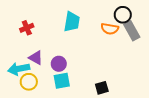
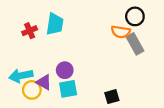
cyan trapezoid: (72, 22) -> (55, 24), moved
gray rectangle: (132, 31) -> (135, 44), moved
purple triangle: (36, 58) -> (44, 82), moved

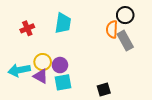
cyan trapezoid: (55, 24) -> (63, 23), moved
orange semicircle: (121, 32) -> (112, 29), turned 84
yellow circle: (32, 90) -> (43, 62), moved

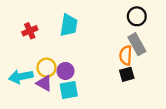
orange semicircle: (112, 29) -> (126, 55), moved
black square: (104, 90) -> (127, 74), moved

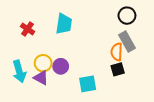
red cross: (30, 31) -> (28, 29), turned -32
cyan arrow: (21, 77) -> (19, 71), turned -95
cyan square: (69, 90) -> (88, 84), moved

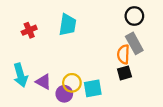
red cross: (28, 29) -> (29, 30), turned 32
yellow circle: (43, 63) -> (72, 83), moved
purple circle: (61, 66) -> (64, 94), moved

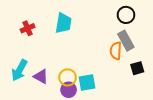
black square: (124, 73) -> (137, 68), moved
cyan arrow: (20, 75) -> (19, 70), turned 45
purple circle: (64, 94) -> (69, 90), moved

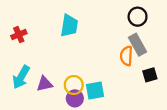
red cross: (28, 28) -> (19, 35), moved
purple triangle: (41, 76) -> (45, 84), turned -42

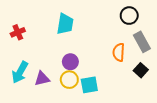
gray rectangle: (138, 45) -> (142, 42), moved
black square: (150, 75) -> (141, 70), turned -32
purple circle: (75, 98) -> (70, 62), moved

